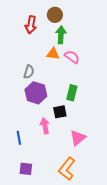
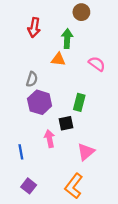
brown circle: (55, 15) -> (81, 12), moved
pink semicircle: (72, 57) -> (97, 64), moved
purple square: (26, 169) -> (29, 186), turned 32

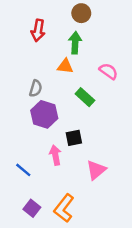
brown circle: (81, 12) -> (81, 13), moved
green rectangle: (79, 102) -> (85, 97), moved, turned -63
blue line: (21, 152) -> (23, 170), turned -40
orange L-shape: (74, 186) -> (64, 208), moved

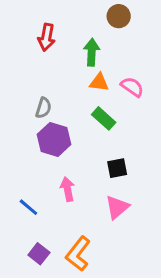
brown circle: (81, 13) -> (119, 16), moved
orange triangle: (65, 66) -> (99, 82), moved
black square: (74, 138) -> (117, 168), moved

